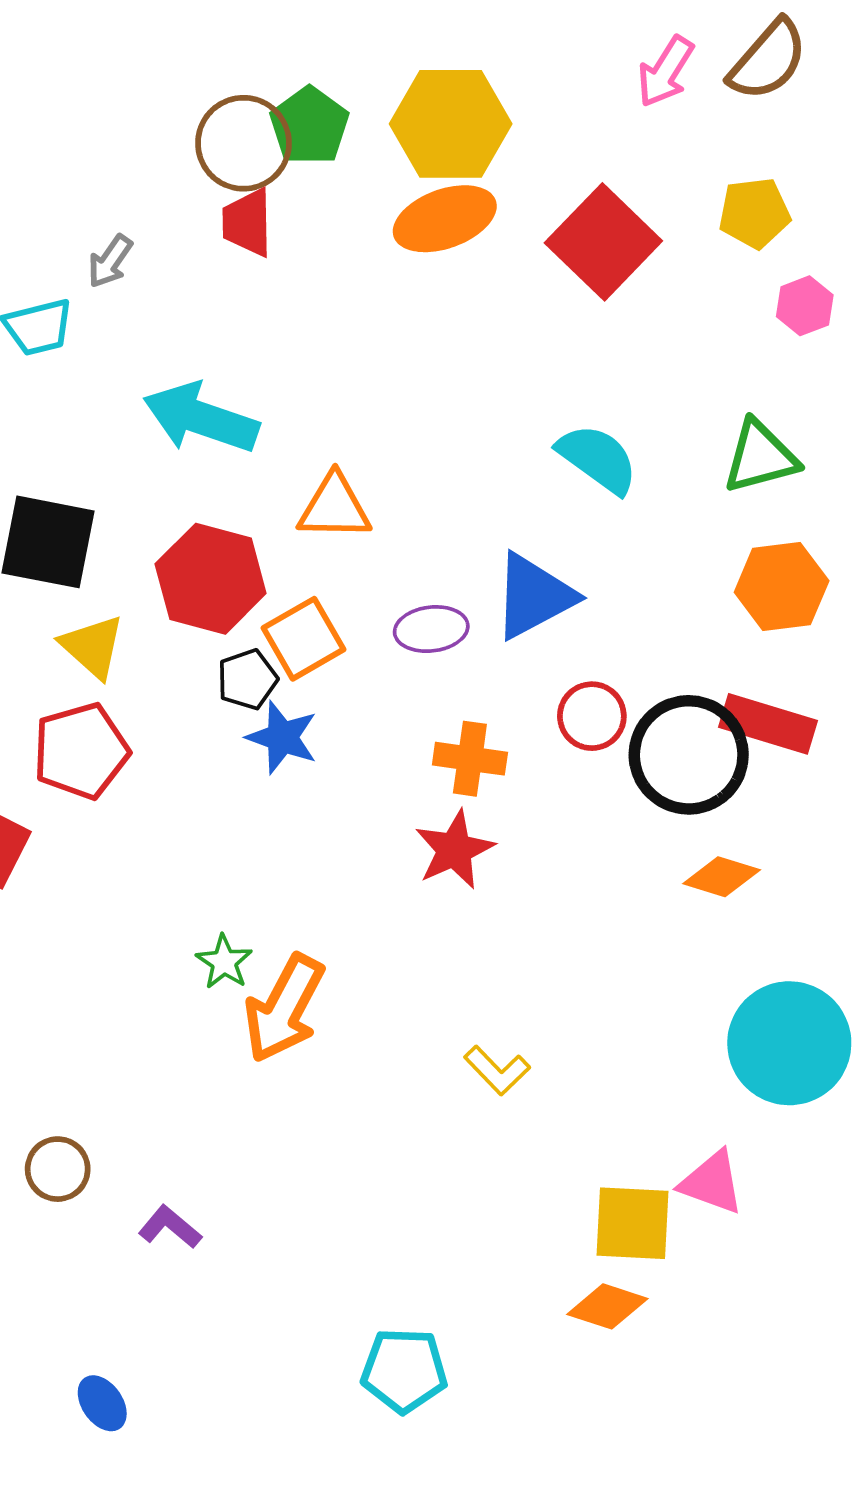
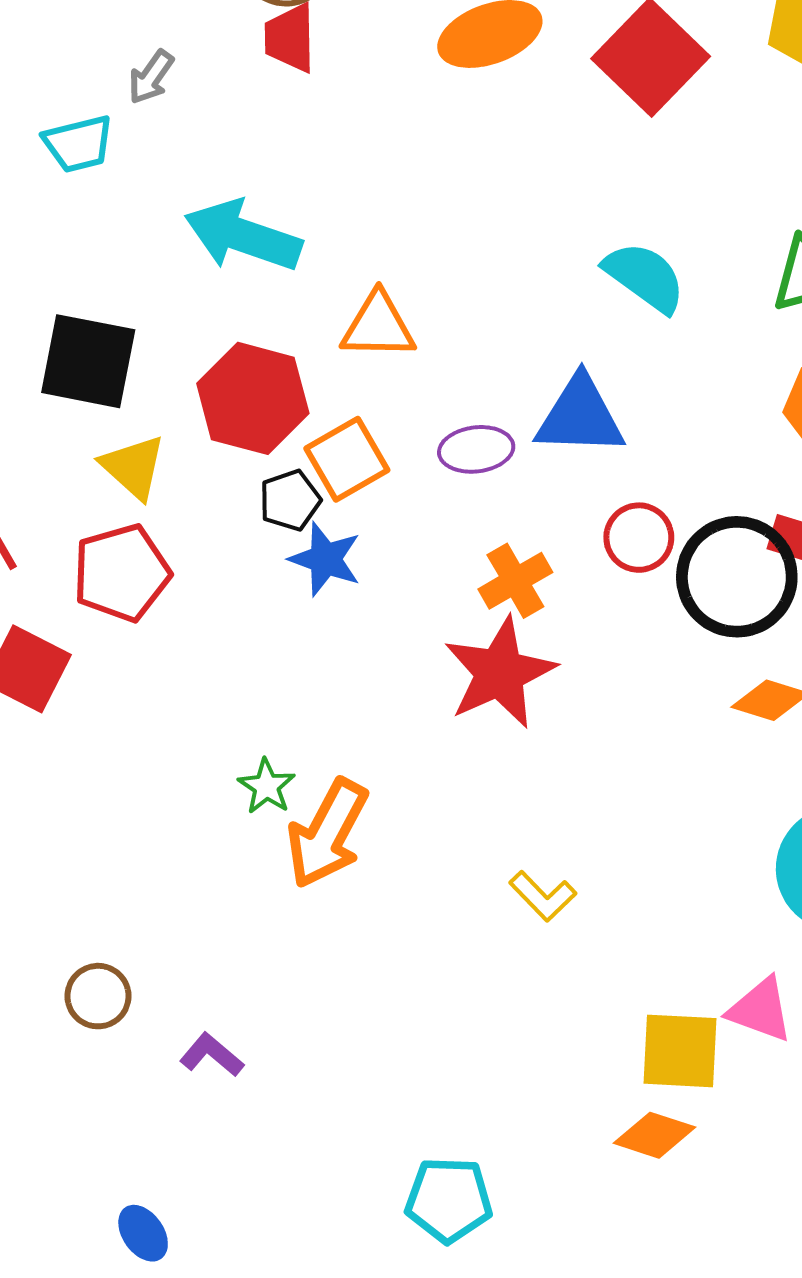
blue triangle: (534, 596) -> (580, 416), turned 30
orange cross: (470, 759) -> (515, 581), turned -38
red star: (454, 850) -> (500, 673), size x1.4

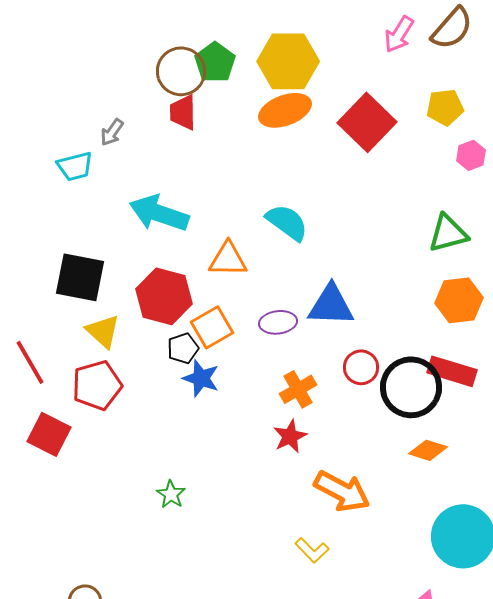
cyan semicircle: (645, 277) -> (287, 222), moved
red star: (500, 673) -> (290, 436), size x0.6
orange arrow: (327, 833) -> (342, 491), moved, turned -90

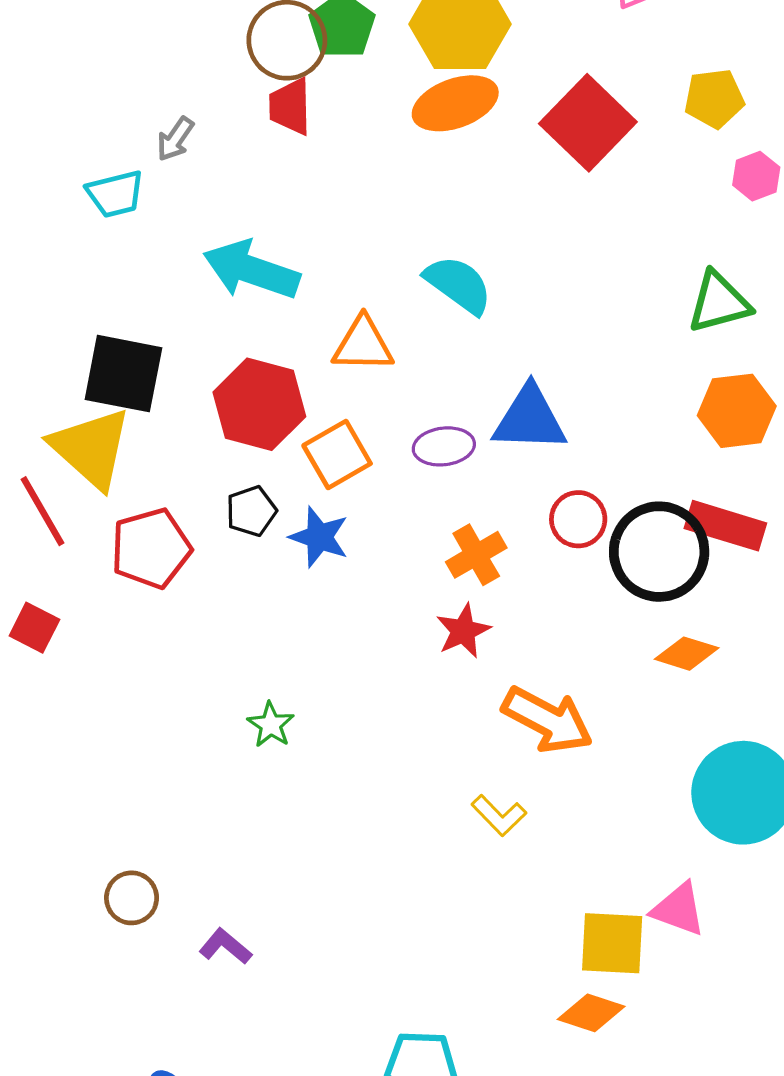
yellow triangle: (103, 331) -> (91, 448), moved, size x1.5
black pentagon: (183, 348) -> (251, 511), moved
red square: (49, 434) -> (34, 628), moved, size x0.7

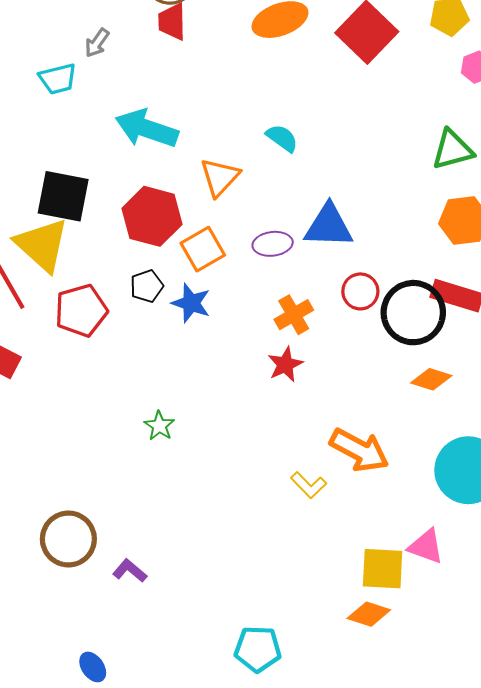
cyan semicircle: (458, 285) -> (282, 138), size x0.7
orange triangle: (363, 344) -> (220, 177), turned -48
orange arrow: (547, 720) -> (359, 450), moved
brown circle: (132, 898) -> (68, 539), size x1.6

